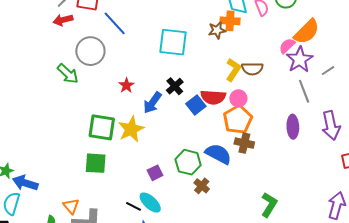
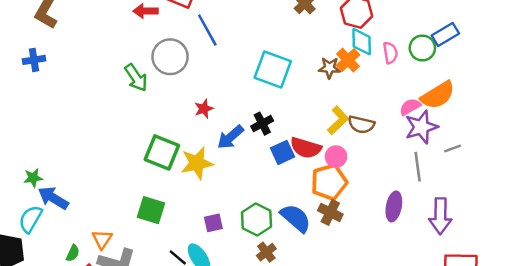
orange cross: (230, 21) -> (348, 60), turned 30
green square: (96, 163) -> (151, 210), moved

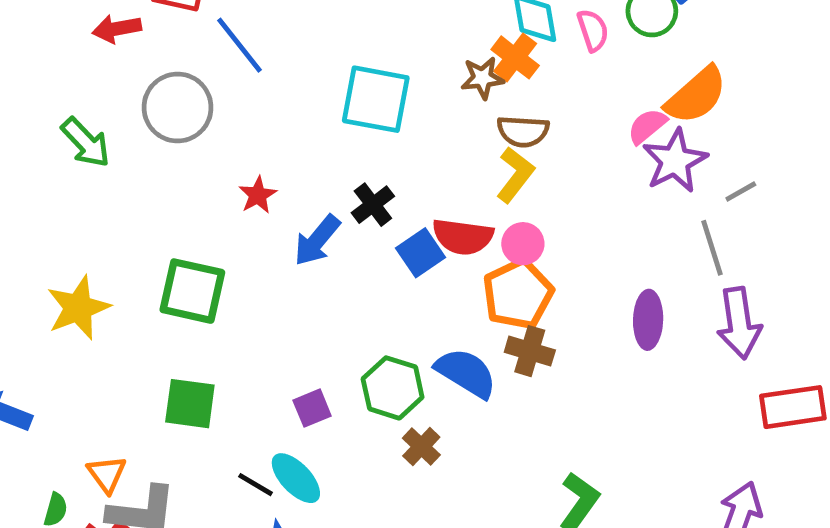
green arrow: (136, 78) -> (86, 142), moved
brown semicircle: (361, 125) -> (523, 131), moved
yellow star: (197, 163) -> (78, 308), moved
gray line: (418, 167) -> (712, 248), moved

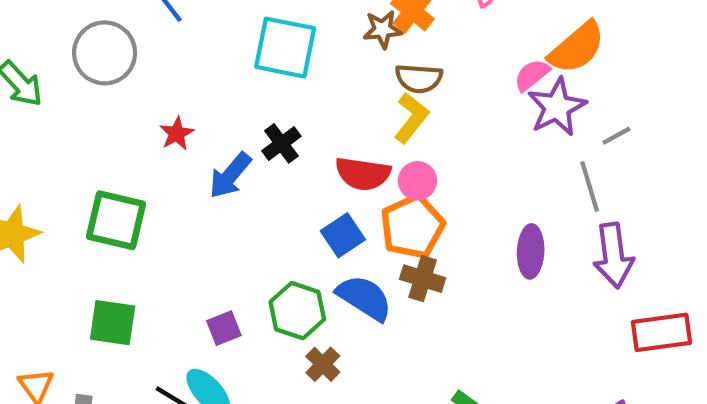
blue square: (420, 253) -> (343, 235), moved

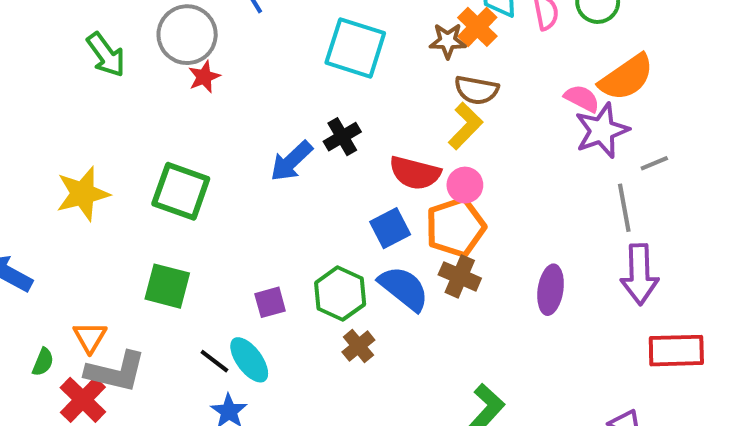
pink semicircle: (532, 75) -> (582, 98), turned 60
red star: (177, 133) -> (204, 77), moved
purple ellipse: (531, 251) -> (551, 290), moved

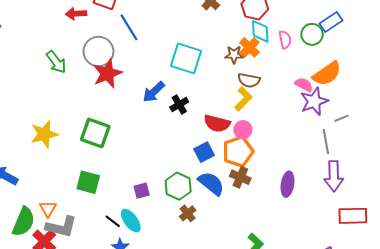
red star: (204, 77) -> (107, 73), size x1.8
blue arrow: (291, 161) -> (154, 92), moved
green semicircle: (43, 362) -> (24, 222), size x2.0

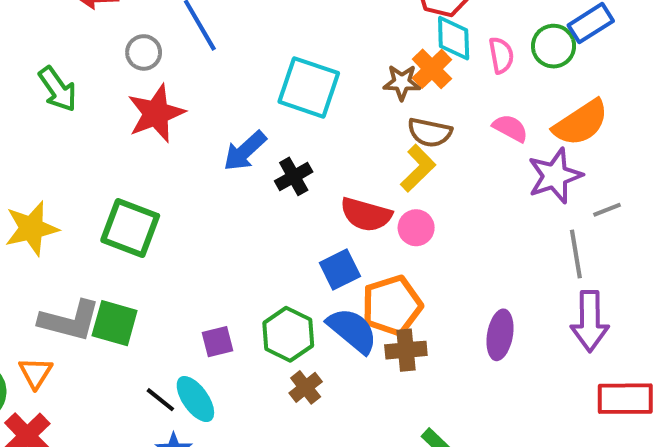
gray circle: (98, 51) -> (144, 52), moved, size x0.6
pink semicircle: (304, 85) -> (510, 128), moved
orange pentagon: (238, 152) -> (392, 306), moved
brown cross: (240, 177) -> (406, 350), moved, turned -30
gray L-shape: (61, 227) -> (70, 321), moved

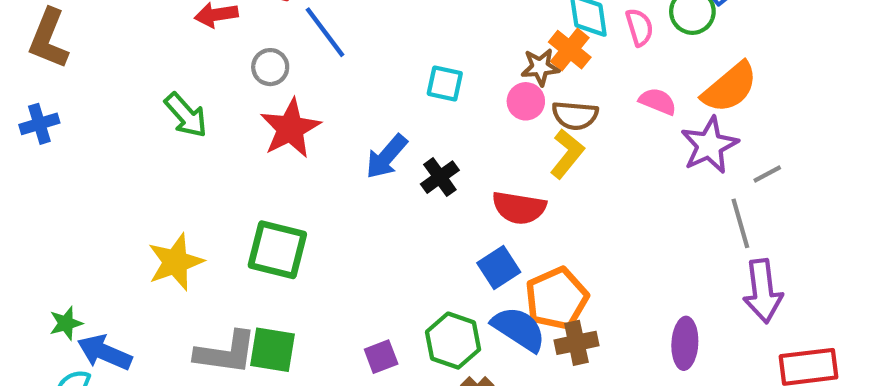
cyan square: (309, 87) -> (445, 83), size x0.6
pink circle: (416, 228) -> (526, 101), moved
purple ellipse: (500, 335) -> (685, 343), moved

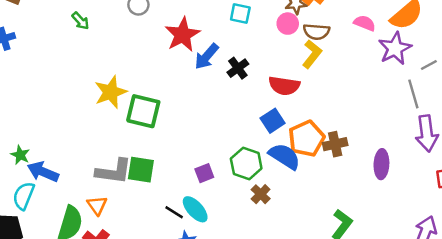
green arrow: (186, 115) -> (80, 21), moved, size x0.7
red star: (290, 128) -> (183, 35), moved
yellow star: (175, 262) -> (111, 92), moved
green star: (66, 323) -> (20, 155), turned -30
brown cross: (576, 343) -> (335, 144), moved

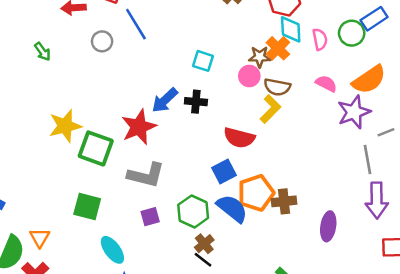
red star: (183, 35) -> (139, 127), moved
black cross: (238, 68) -> (196, 102), moved, turned 35
gray L-shape: (114, 171) -> (146, 175), moved
cyan ellipse: (195, 209) -> (112, 250), moved
black line: (174, 212) -> (203, 260), moved

